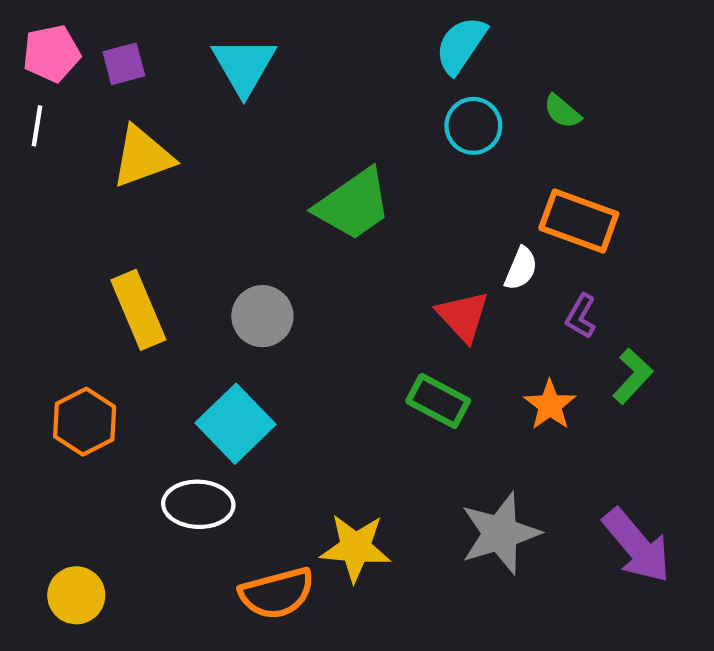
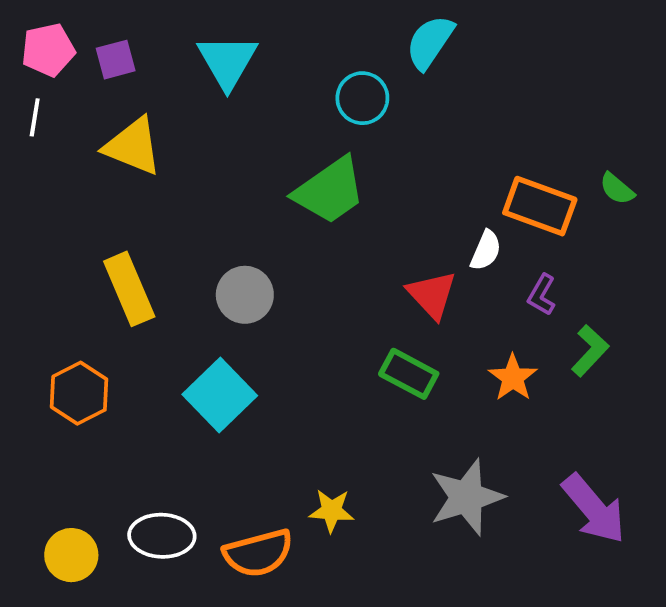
green semicircle: (562, 111) -> (617, 189), moved
cyan circle: (473, 126) -> (362, 98), moved
yellow triangle: (142, 157) -> (133, 146), turned 42
white ellipse: (198, 504) -> (162, 536), moved
yellow star: (355, 548) -> (332, 511), size x0.7

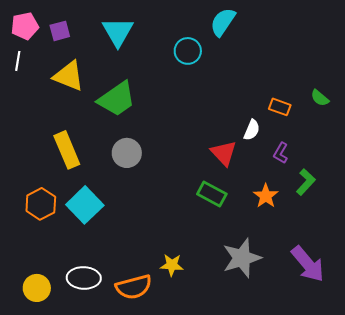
green trapezoid: (330, 191) -> (117, 99), moved
orange rectangle: (540, 206) -> (280, 107), size x0.6
cyan square: (220, 395) -> (85, 205), moved

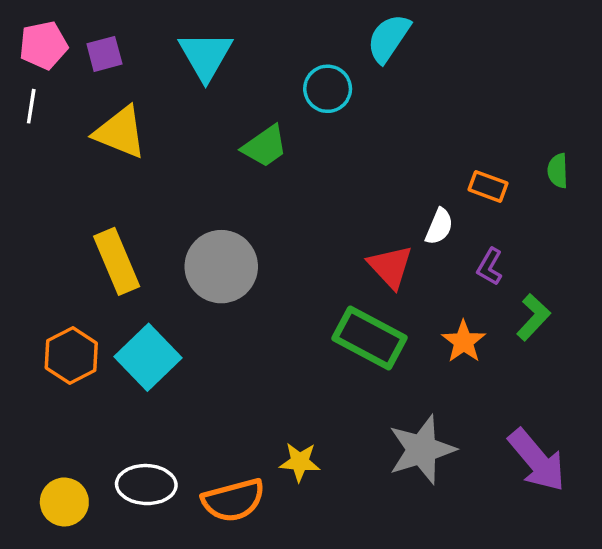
green semicircle: (320, 98) -> (558, 171), turned 48
green trapezoid: (117, 99) -> (265, 146), moved, size x0.7
gray circle: (127, 153) -> (221, 267), size x1.4
green rectangle: (212, 194) -> (369, 338), size x1.4

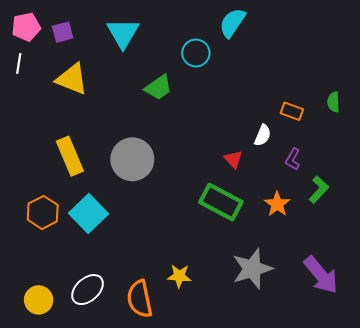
red triangle: (390, 267) -> (233, 159), size x0.7
white ellipse: (146, 485) -> (88, 290), turned -44
orange semicircle: (233, 500) -> (140, 299), turned 93

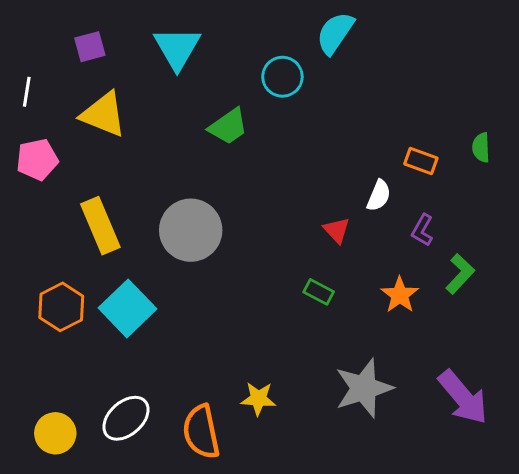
pink pentagon: (26, 27) -> (37, 159), moved
green rectangle: (221, 202) -> (319, 292), size x0.5

